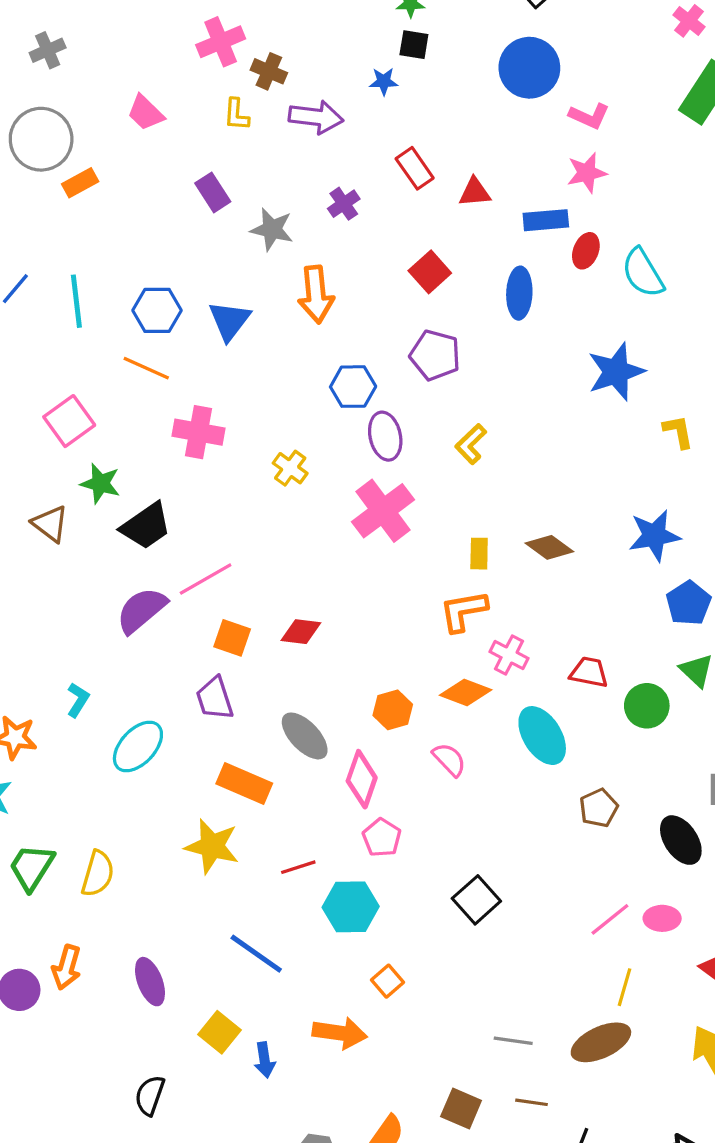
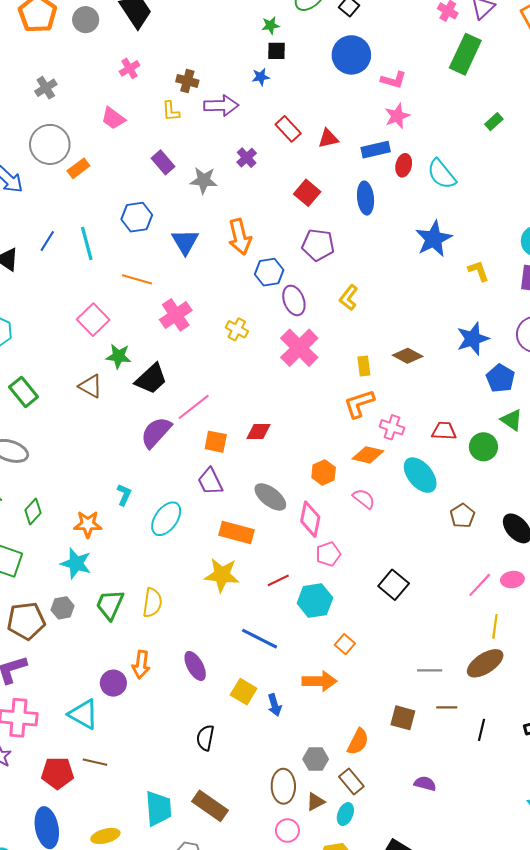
pink cross: (221, 42) -> (129, 68), moved, size x0.7
orange arrow: (316, 294) -> (240, 237), moved
blue hexagon: (157, 310) -> (137, 217), moved
pink cross: (198, 432) -> (176, 315), turned -36
pink pentagon: (382, 838) -> (328, 554), turned 30

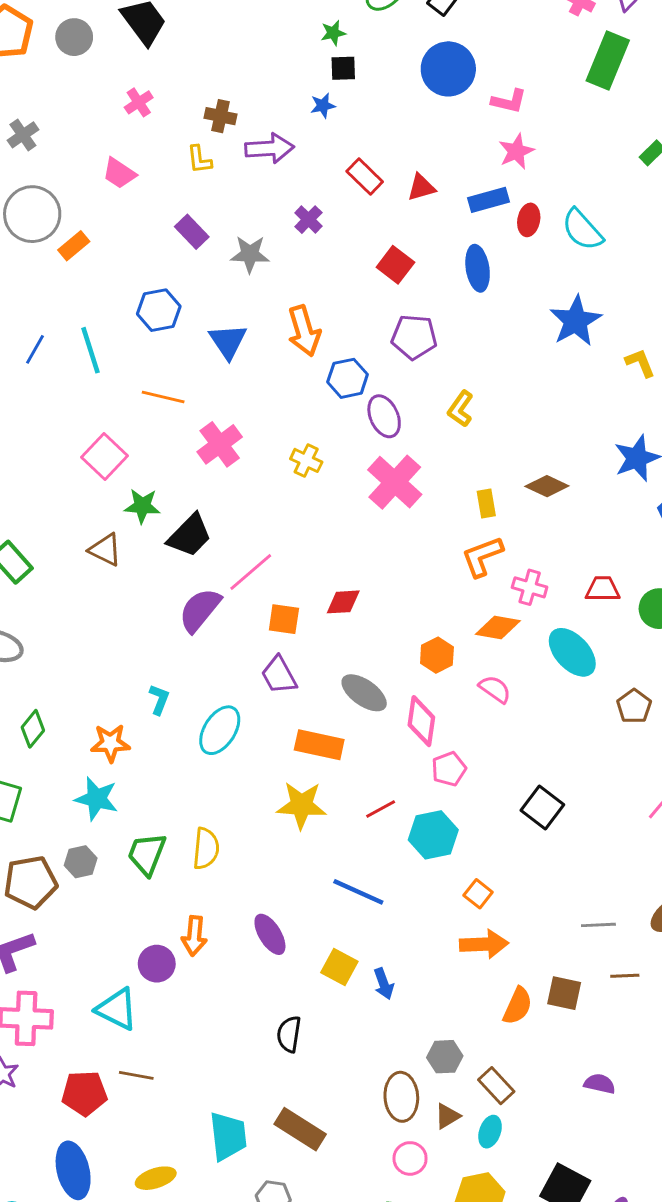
orange arrow: (319, 681) -> (484, 944), moved
orange semicircle: (358, 742) -> (518, 1006), moved

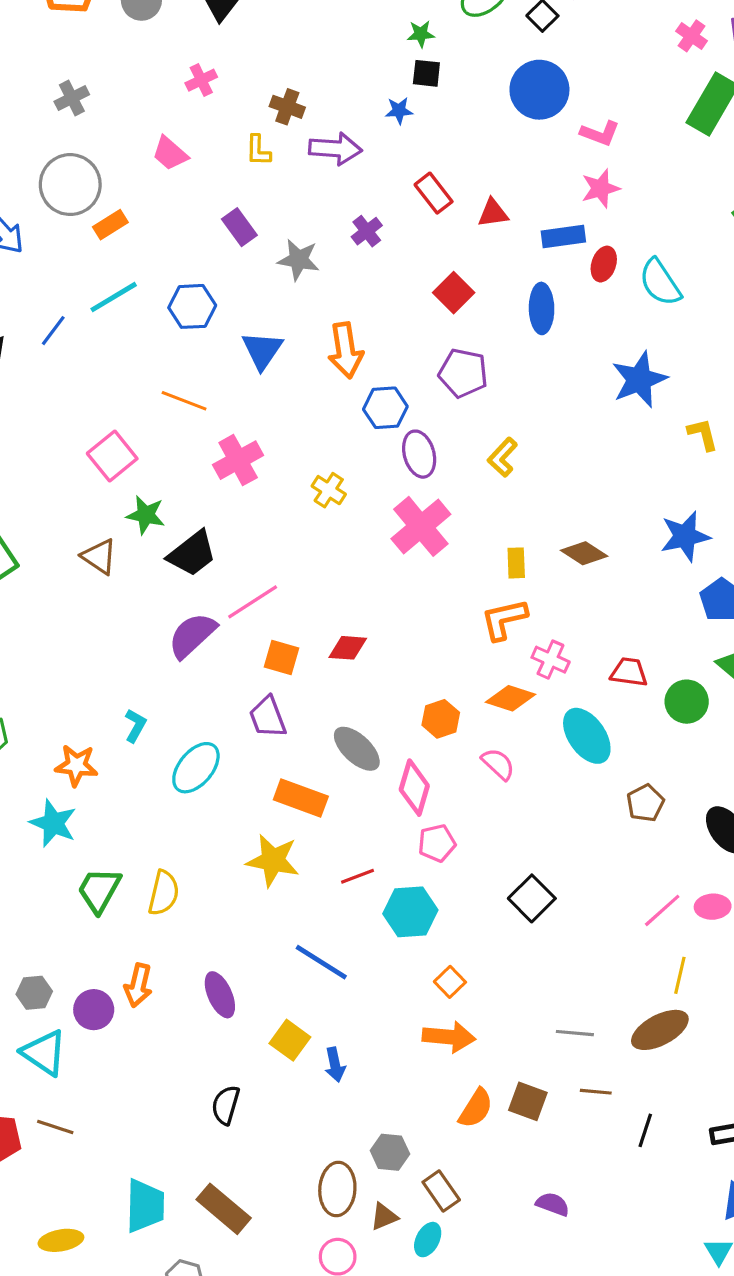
cyan line: (90, 350) -> (114, 297), moved, turned 69
gray hexagon: (81, 862) -> (34, 993), moved

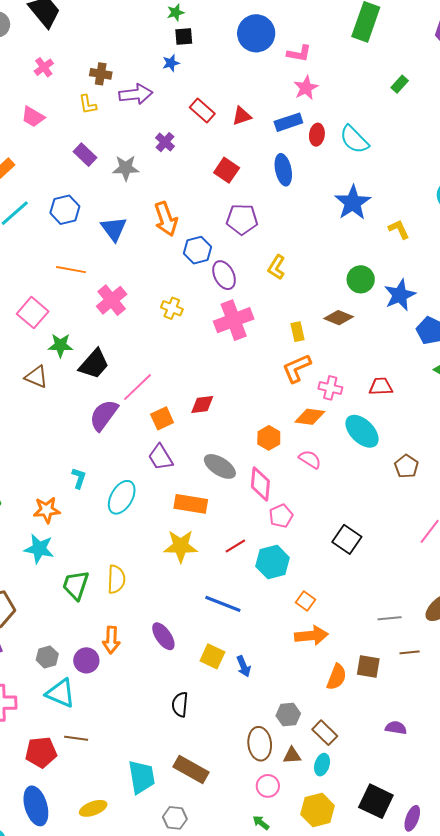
pink cross: (421, 526) -> (234, 320), turned 30
orange square: (281, 658) -> (162, 418), turned -30
green circle: (687, 702) -> (361, 279), moved
brown triangle: (384, 1217) -> (292, 755), turned 30

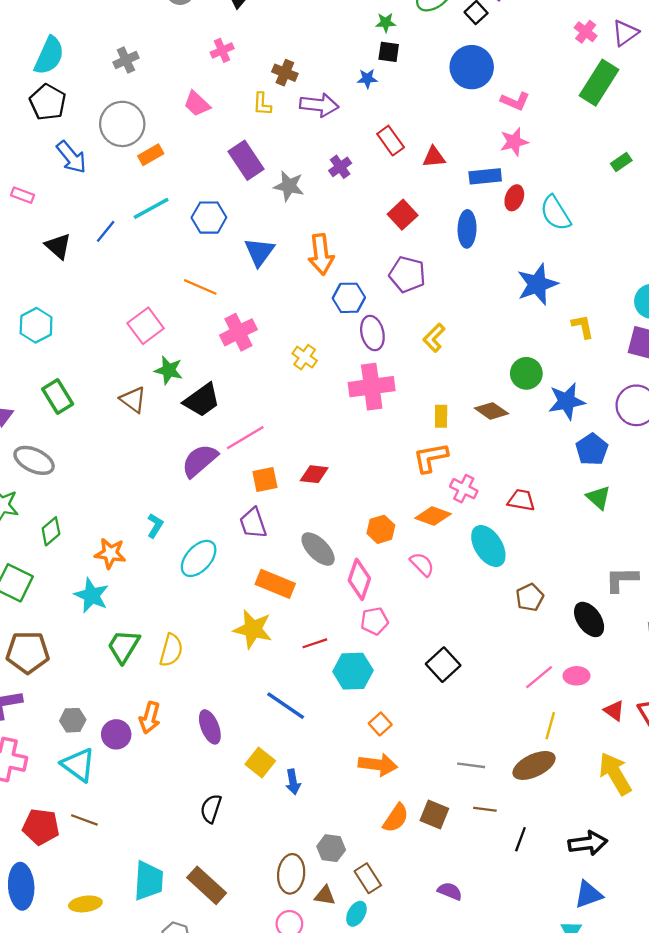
purple rectangle: (85, 155) -> (246, 160), size x1.4

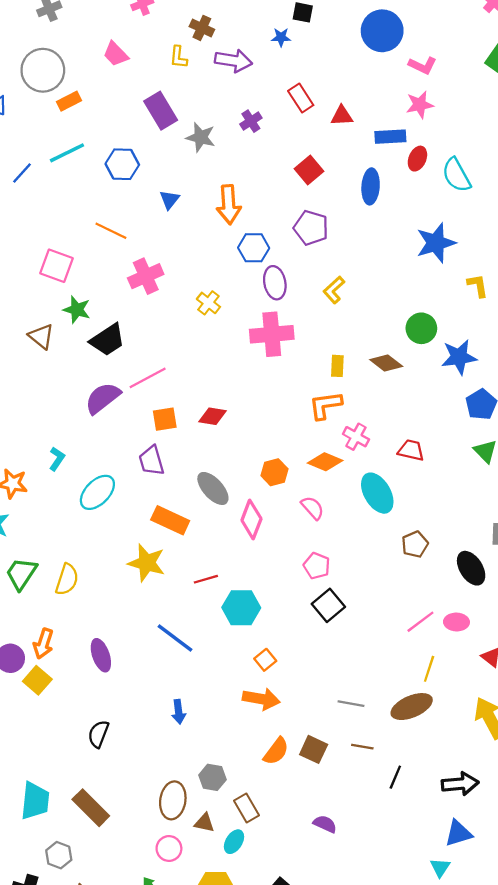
blue triangle: (259, 252) -> (169, 200), size x0.7
pink square: (146, 326) -> (56, 266), turned -36
pink pentagon: (374, 621) -> (317, 566), moved, turned 30
yellow square: (260, 762) -> (37, 680), moved

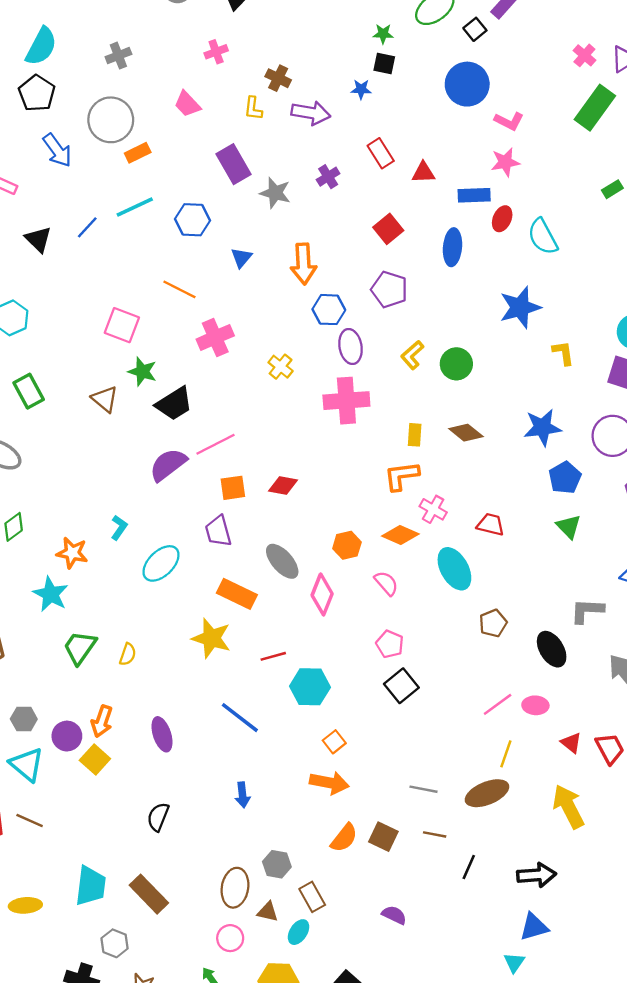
green circle: (421, 328) -> (456, 364), moved
yellow semicircle: (67, 579) -> (128, 654), size x0.7

